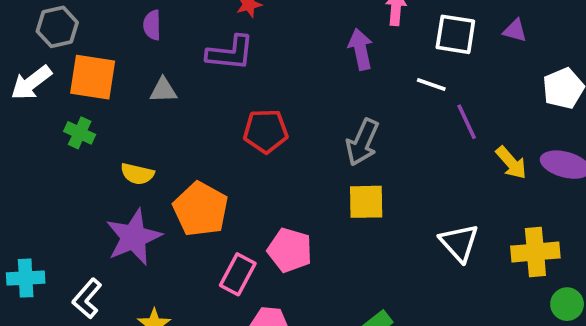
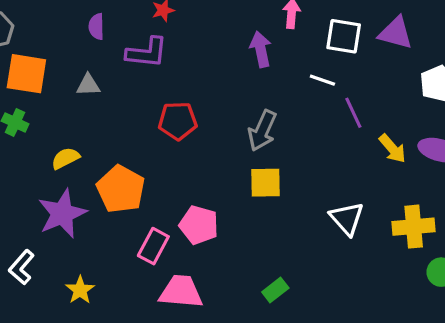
purple semicircle: (152, 25) -> (96, 27), moved
purple triangle: (515, 31) -> (396, 33), size x1.6
yellow semicircle: (137, 174) -> (65, 158), turned 140

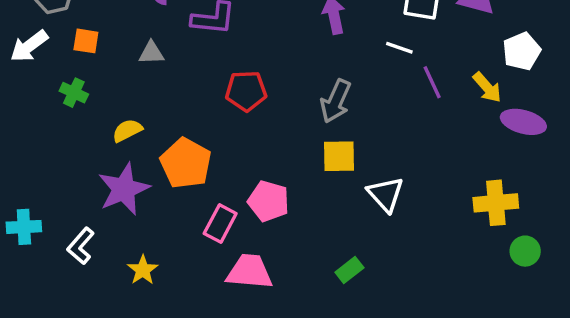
orange square: (26, 74) -> (86, 41), size x0.6
yellow arrow: (392, 149) -> (487, 87), moved
white triangle: (347, 218) -> (386, 194), moved

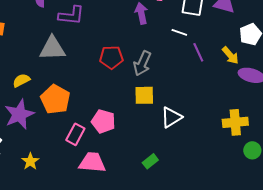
gray triangle: (151, 53) -> (52, 48), moved, size x1.8
red pentagon: (246, 91) -> (111, 57), moved
white triangle: (386, 194) -> (171, 117), turned 40

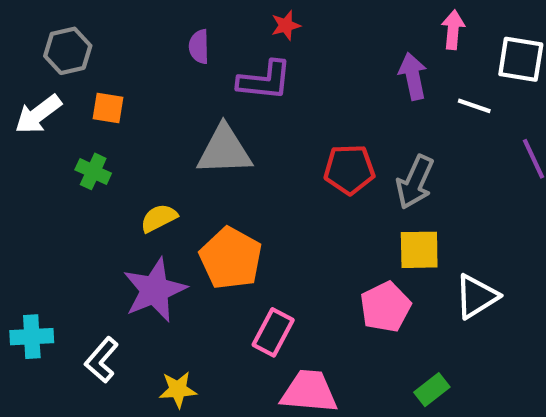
white line: (179, 32) -> (474, 106), moved
pink pentagon: (103, 121) -> (385, 307), moved, turned 30
yellow star: (30, 161) -> (178, 390), turned 30

